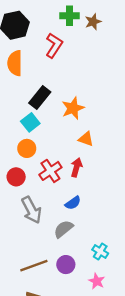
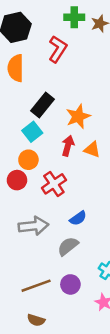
red arrow: (77, 167) -> (68, 146), moved
red circle: (16, 177) -> (17, 180), moved
gray arrow: (31, 210) -> (34, 226), turned -68

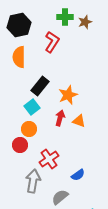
red cross: (54, 184) -> (49, 159), moved
blue semicircle: (78, 218) -> (78, 175), moved
gray arrow: (34, 226) -> (33, 181), turned -75

